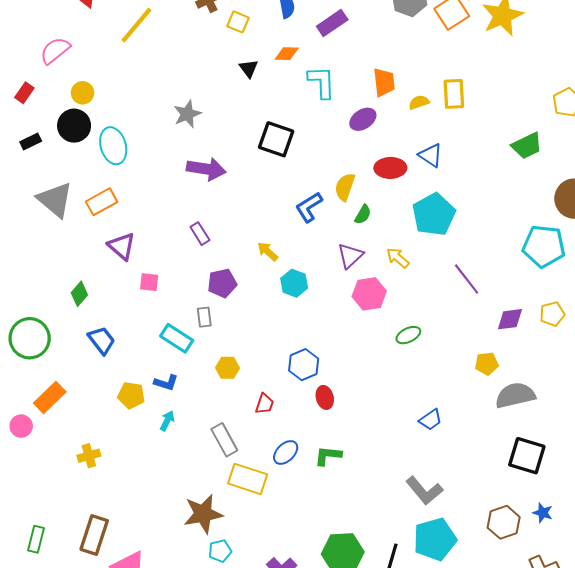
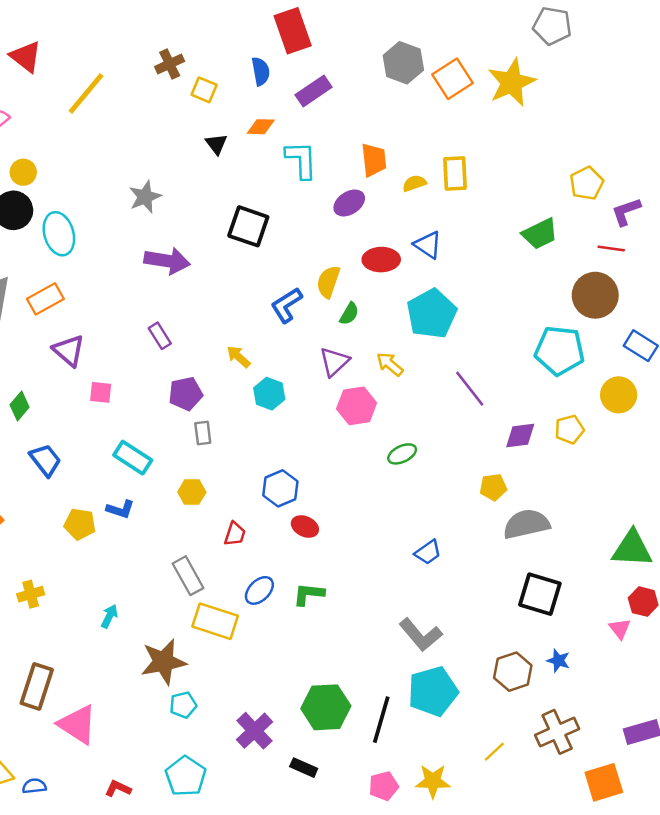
gray rectangle: (204, 317) -> (203, 433), moved
red ellipse: (325, 397) -> (305, 526), turned -50
cyan arrow: (167, 421) -> (109, 616), moved

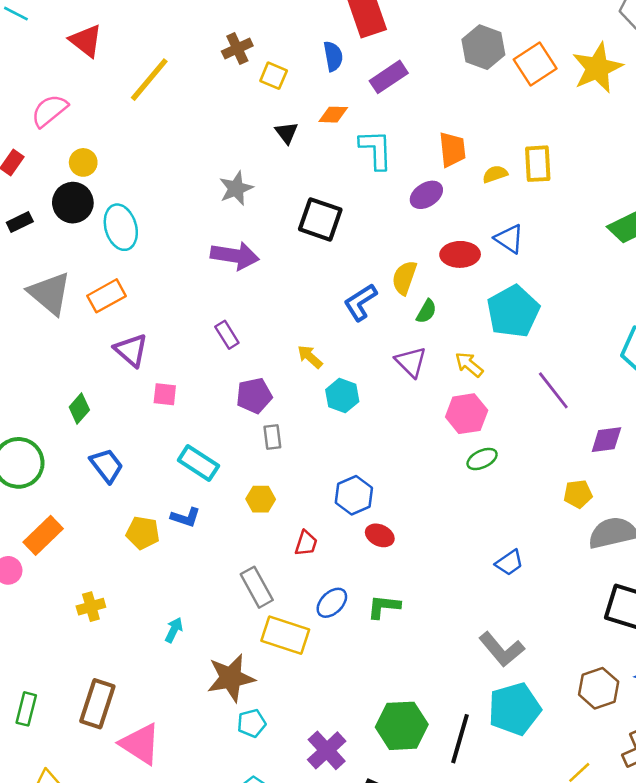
gray star: (145, 197) -> (236, 188), moved
purple triangle: (334, 362) -> (411, 362), turned -32
pink hexagon: (357, 406) -> (467, 414), moved

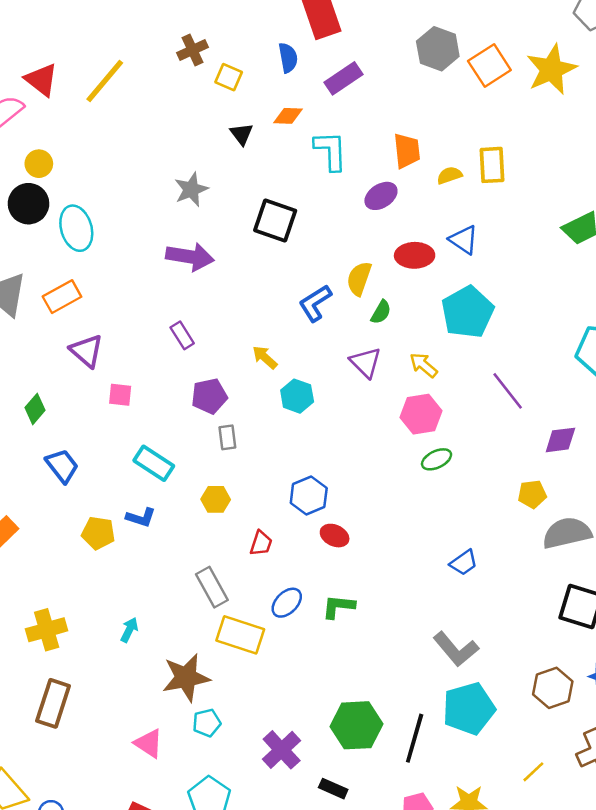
red triangle: (86, 41) -> (41, 80), moved
yellow cross: (91, 607) -> (47, 630), moved, size x1.4
pink triangle: (140, 744) -> (149, 743), moved, size x0.7

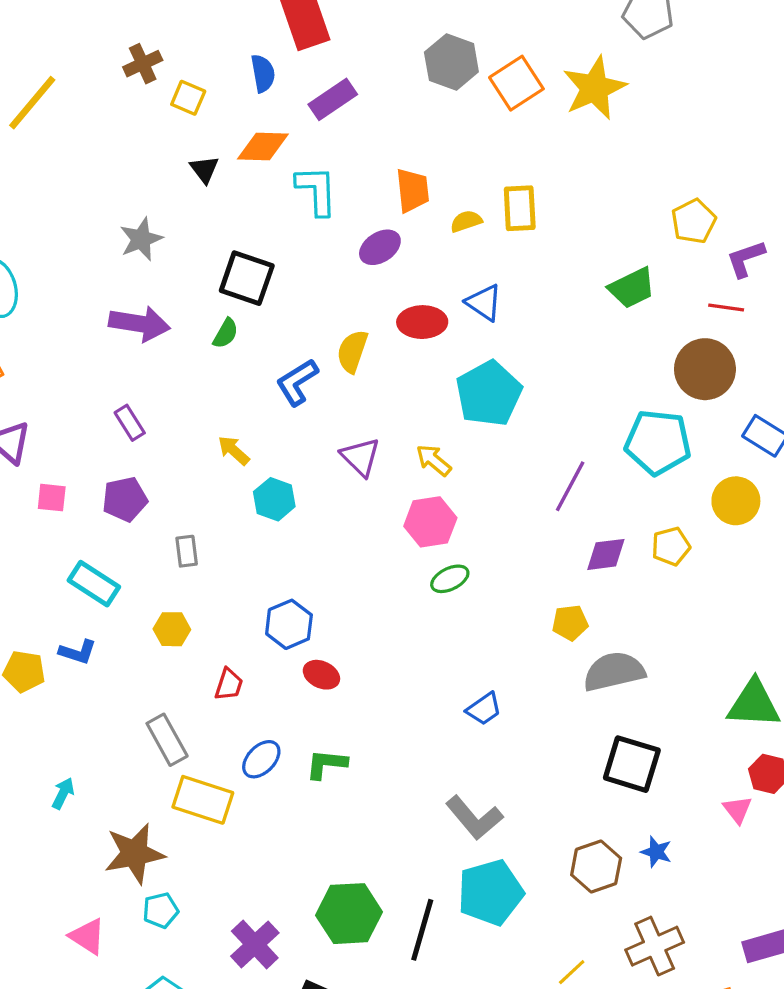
orange diamond: (288, 116) -> (263, 147), size x1.4
green semicircle: (381, 312) -> (226, 333), moved
purple line: (508, 391) -> (570, 486), moved, turned 66
purple pentagon: (209, 396) -> (125, 499), moved

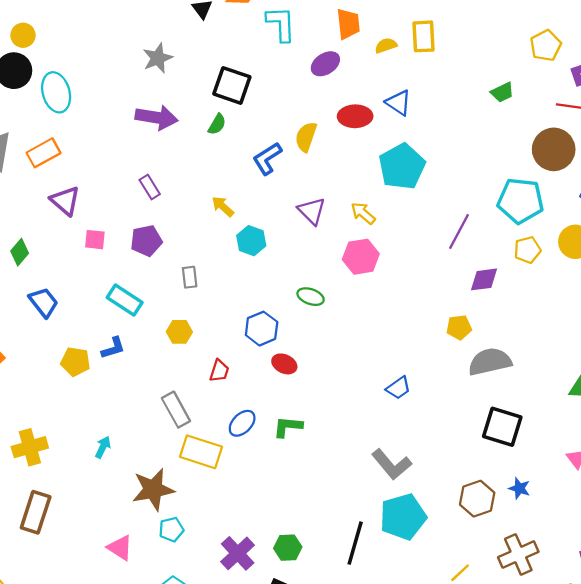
green trapezoid: (632, 288) -> (502, 92), size x0.7
yellow pentagon: (671, 546) -> (527, 250), moved
green ellipse: (450, 579) -> (311, 297), moved, turned 45
blue L-shape: (78, 652) -> (113, 348), turned -35
green hexagon: (349, 914) -> (288, 548), moved, size x0.6

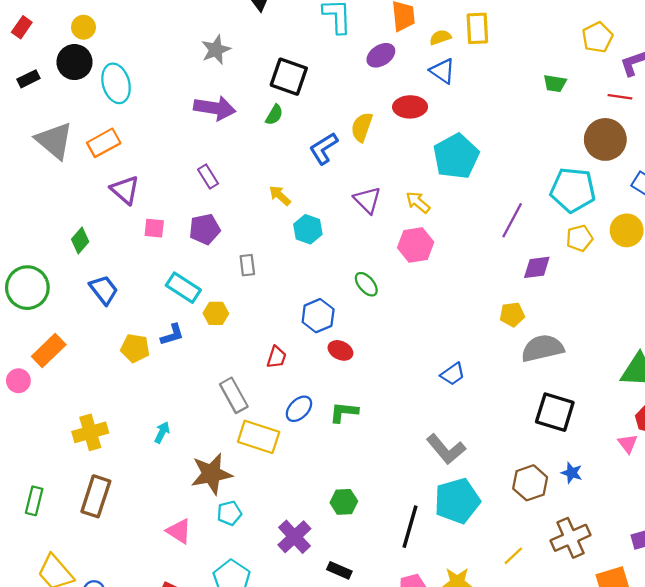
green trapezoid: (502, 92) -> (555, 83), turned 35
blue triangle: (398, 103) -> (443, 71), moved
green ellipse: (311, 297) -> (366, 284), turned 30
yellow hexagon: (179, 332) -> (216, 313), moved
green hexagon: (288, 548) -> (344, 502), moved

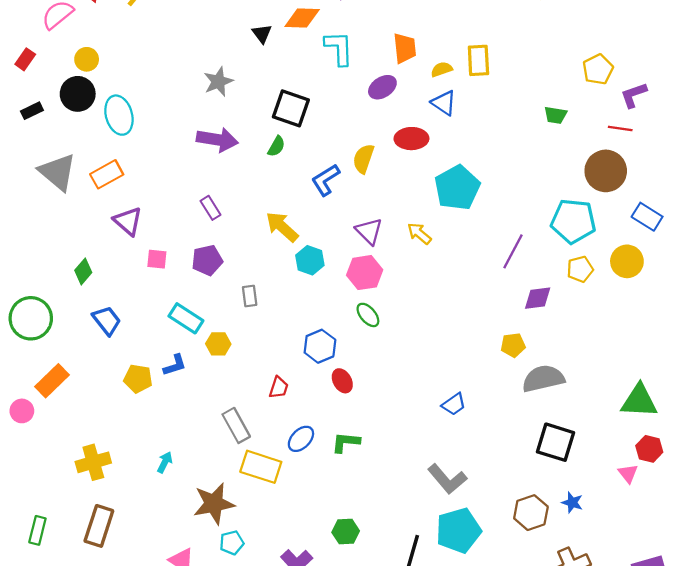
yellow arrow: (280, 196) -> (282, 227), size x1.5
pink hexagon: (416, 245) -> (365, 273), moved
red ellipse: (340, 350) -> (342, 381), turned 35

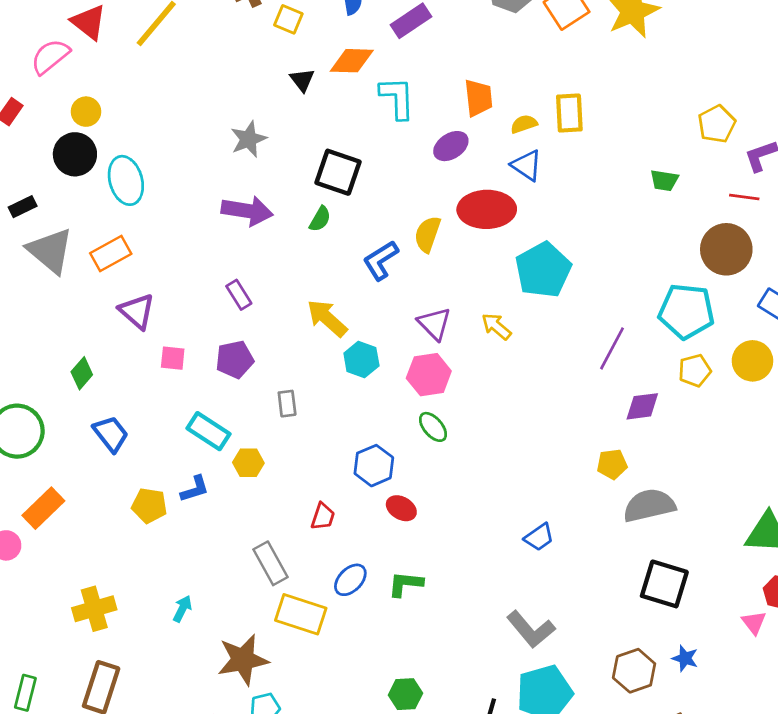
black rectangle: (32, 111) -> (23, 207), moved
red ellipse: (411, 139) -> (487, 209), size x1.4
red ellipse: (342, 381) -> (401, 508), turned -30

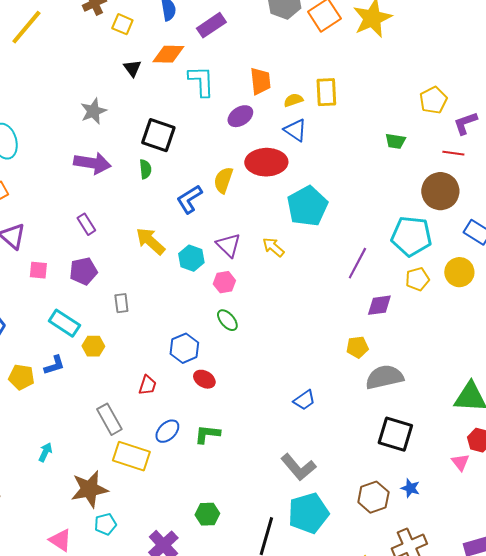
green semicircle: (320, 219) -> (145, 169), turned -36
cyan hexagon: (361, 359) -> (191, 258), moved
pink hexagon: (429, 375) -> (224, 282), size x0.7

